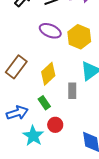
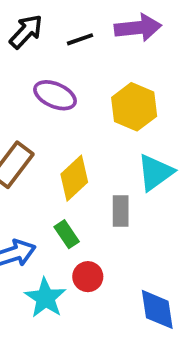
purple ellipse: (50, 31) -> (55, 95), moved

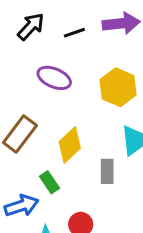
green rectangle: (67, 234) -> (49, 182), moved

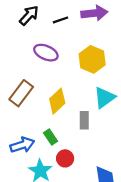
green rectangle: (49, 182) -> (50, 137), moved

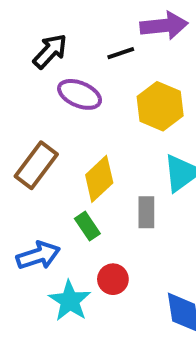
black arrow: (29, 15) -> (50, 51), moved
black line: (61, 20) -> (121, 53), moved
green rectangle: (50, 137) -> (87, 226), moved

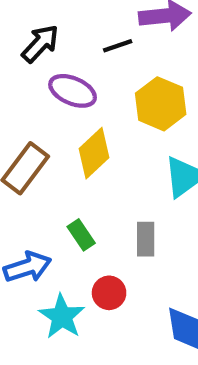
yellow diamond: (99, 179) -> (94, 153), moved
gray rectangle: (146, 212) -> (146, 239), moved

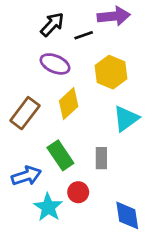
black arrow: (40, 44) -> (52, 24), moved
green rectangle: (81, 235) -> (60, 155), size x1.5

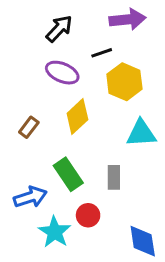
black line: (84, 35) -> (102, 53), moved
brown rectangle: (25, 113) -> (29, 127), size x0.6
cyan triangle: (126, 119) -> (141, 133), turned 32

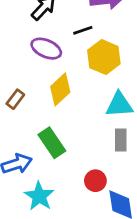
gray rectangle: (114, 177) -> (121, 140), moved
red circle: (88, 215) -> (95, 181), moved

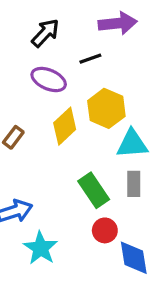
yellow hexagon: (104, 57) -> (106, 108), moved
green rectangle: (52, 143) -> (94, 190), moved

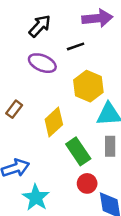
yellow diamond: (65, 126) -> (54, 122), moved

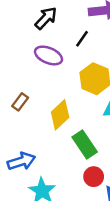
black line: (76, 46) -> (82, 39), turned -36

